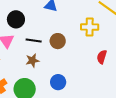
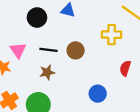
black circle: (16, 19) -> (37, 18), moved
blue circle: (58, 82) -> (98, 94), moved

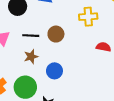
red semicircle: (125, 68) -> (103, 47), turned 88
blue circle: (98, 94) -> (54, 71), moved

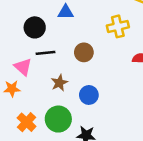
black line: (31, 36) -> (45, 53), moved

